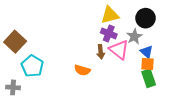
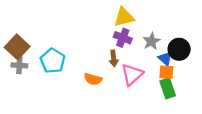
black circle: (146, 18) -> (179, 49), moved
pink triangle: (119, 50) -> (132, 75), moved, turned 40
cyan pentagon: (32, 66) -> (53, 61), moved
gray cross: (13, 87) -> (19, 65), moved

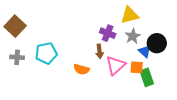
yellow triangle: (124, 17) -> (130, 15), moved
brown square: (17, 47) -> (15, 26), moved
cyan pentagon: (53, 61) -> (46, 53), turned 30
orange square: (166, 72) -> (137, 67), moved

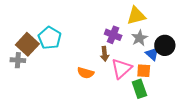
brown square: (15, 26) -> (27, 44), moved
cyan pentagon: (46, 53) -> (50, 38), moved, turned -30
green rectangle: (147, 77) -> (139, 89), moved

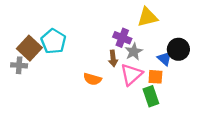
gray star: (139, 38) -> (134, 52), moved

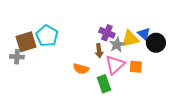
yellow triangle: (147, 17) -> (130, 39), moved
brown square: (29, 48) -> (26, 42), turned 30
blue triangle: (165, 58) -> (144, 34), moved
green rectangle: (151, 96) -> (104, 84), moved

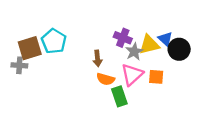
brown arrow: (99, 51) -> (97, 58), moved
orange semicircle: (81, 69) -> (106, 79), moved

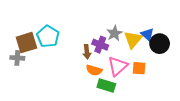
purple cross: (123, 38) -> (100, 45), moved
yellow triangle: (149, 45) -> (133, 39), turned -36
gray star: (134, 52) -> (115, 33), moved
green rectangle: (119, 96) -> (106, 86), turned -54

